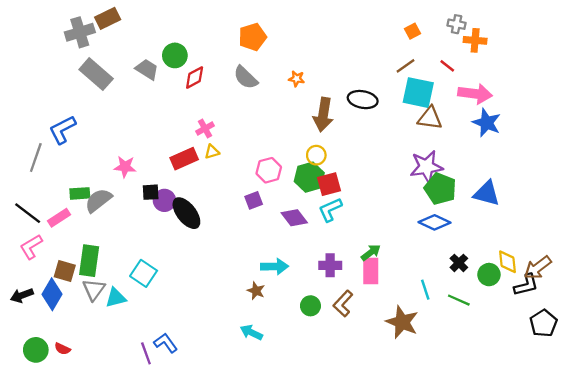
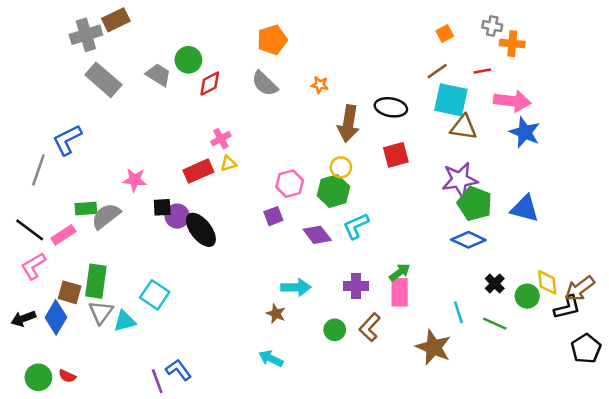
red line: (447, 66) -> (482, 71), turned -49
red square: (329, 184) -> (396, 155), moved

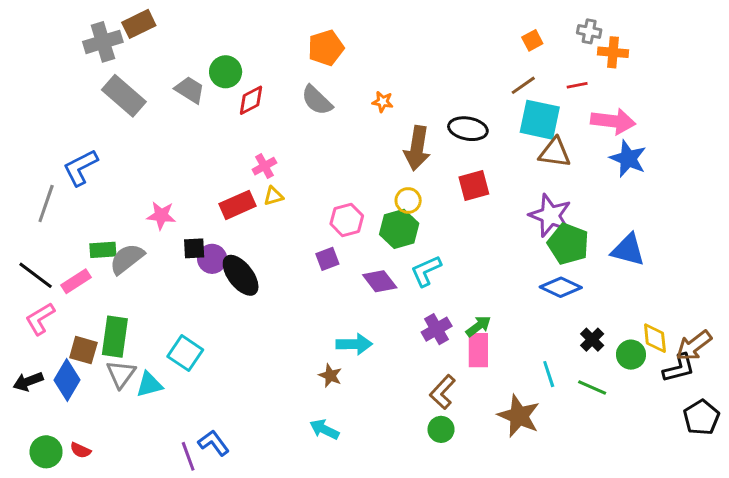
purple star: (460, 180) -> (550, 215), turned 30
purple cross: (356, 286) -> (437, 329), moved, turned -30
green circle: (335, 330) -> (441, 429), moved

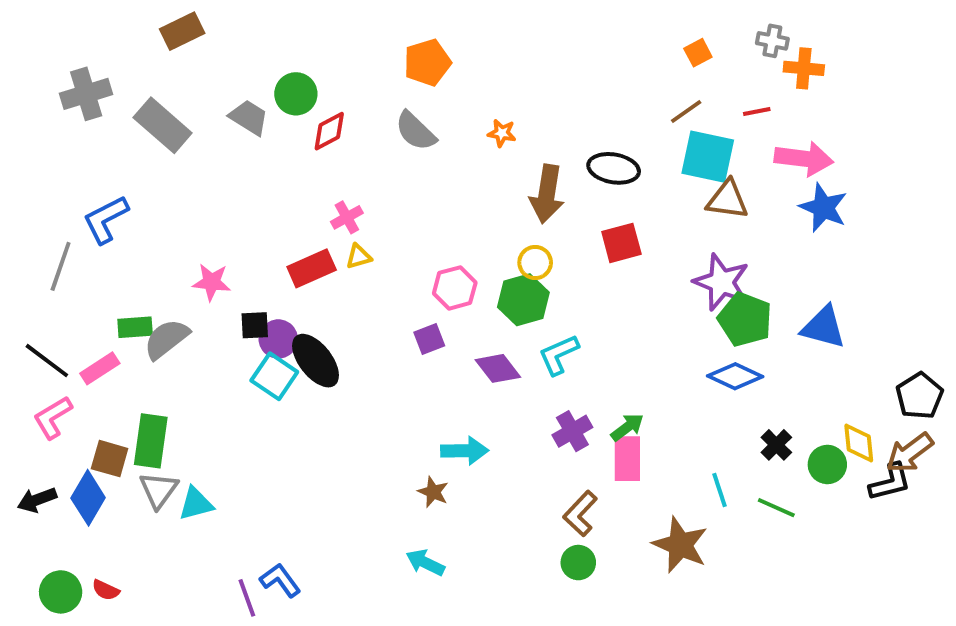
gray cross: (103, 42) -> (86, 94), moved
cyan square: (185, 353) -> (274, 376), moved
black pentagon: (701, 417) -> (920, 396), moved

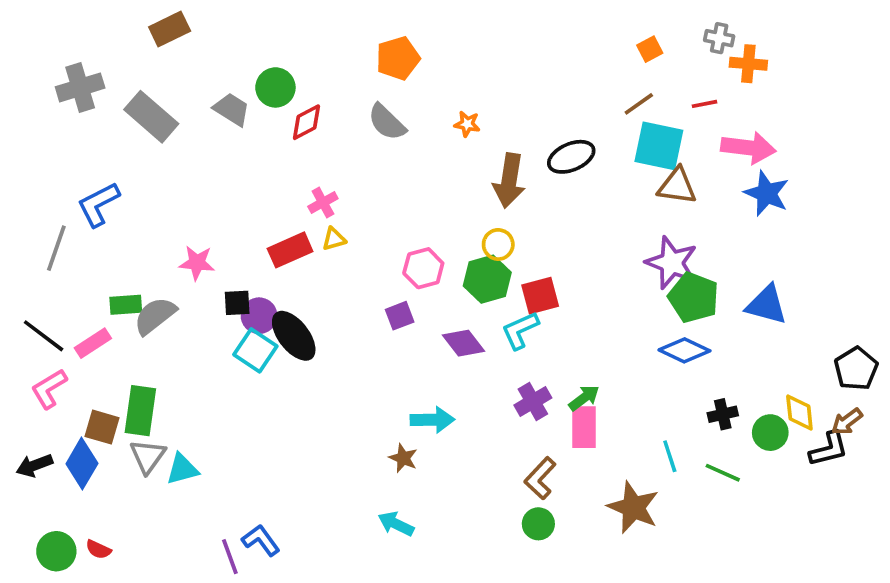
black ellipse: (614, 168) -> (571, 157), turned -33
red square: (621, 243) -> (540, 296), moved
black cross: (776, 445) -> (723, 414), turned 32
brown arrow: (910, 453) -> (847, 422), size x0.7

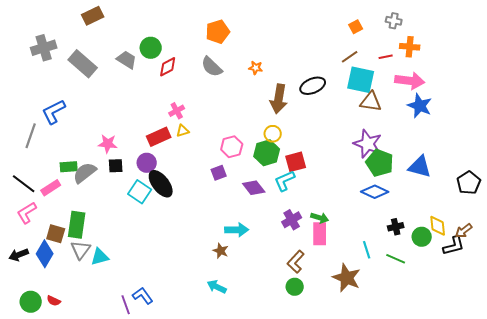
orange cross: (748, 64) -> (410, 47), moved
black square: (237, 303) -> (116, 166), moved
purple circle: (259, 316) -> (147, 163), moved
black pentagon: (856, 369) -> (469, 183), moved
green arrow: (584, 398) -> (320, 218), turned 54

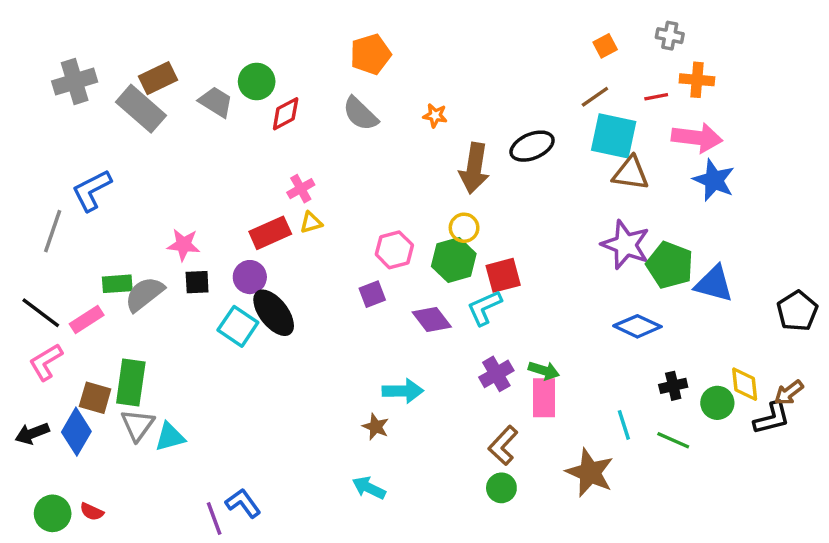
brown rectangle: (93, 16) -> (158, 78), moved
green pentagon: (380, 163) -> (670, 265), moved

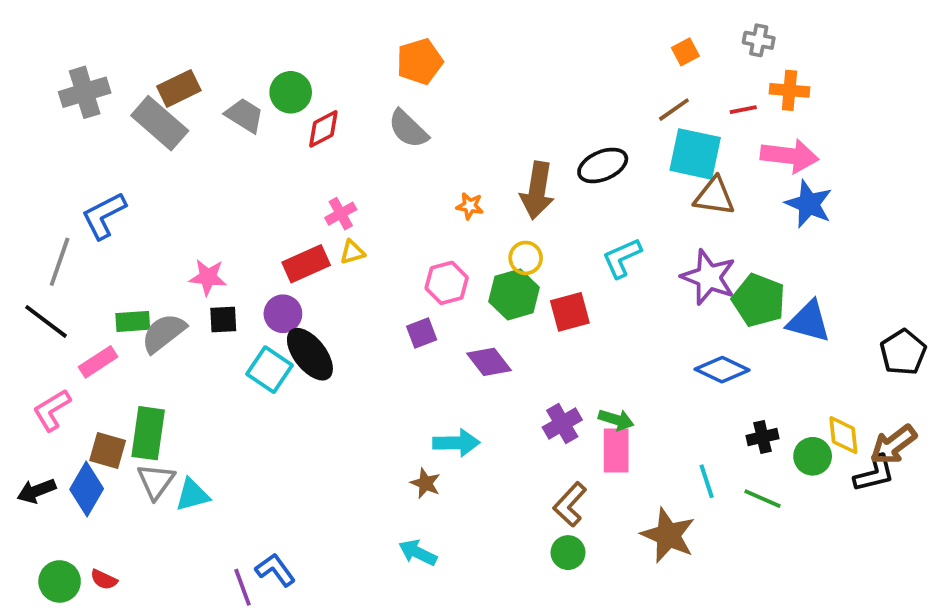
orange star: (435, 116) -> (470, 206), moved
cyan L-shape: (484, 308) -> (622, 258), moved
black line: (41, 313) -> (46, 321), moved
brown arrow: (789, 393) -> (893, 445), size x1.4

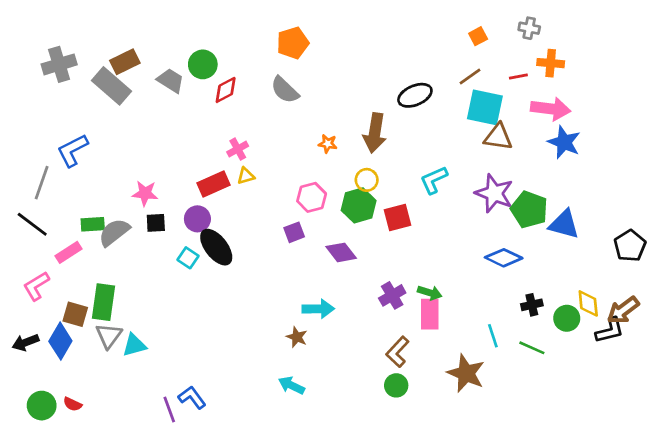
black ellipse: (603, 165) -> (415, 95), moved
cyan square: (269, 370) -> (188, 258), size x0.7

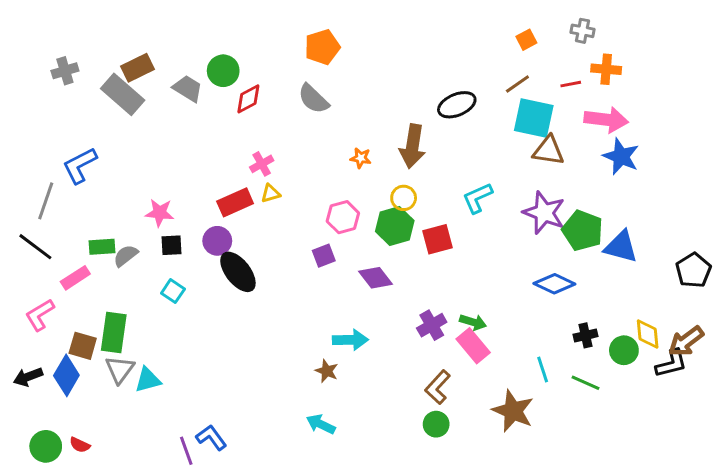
gray cross: (59, 64) -> (65, 71), size x0.7
gray semicircle: (114, 232) -> (126, 256), size x0.7
cyan square: (188, 258) -> (173, 291), moved
pink rectangle: (430, 314) -> (473, 346), turned -40

